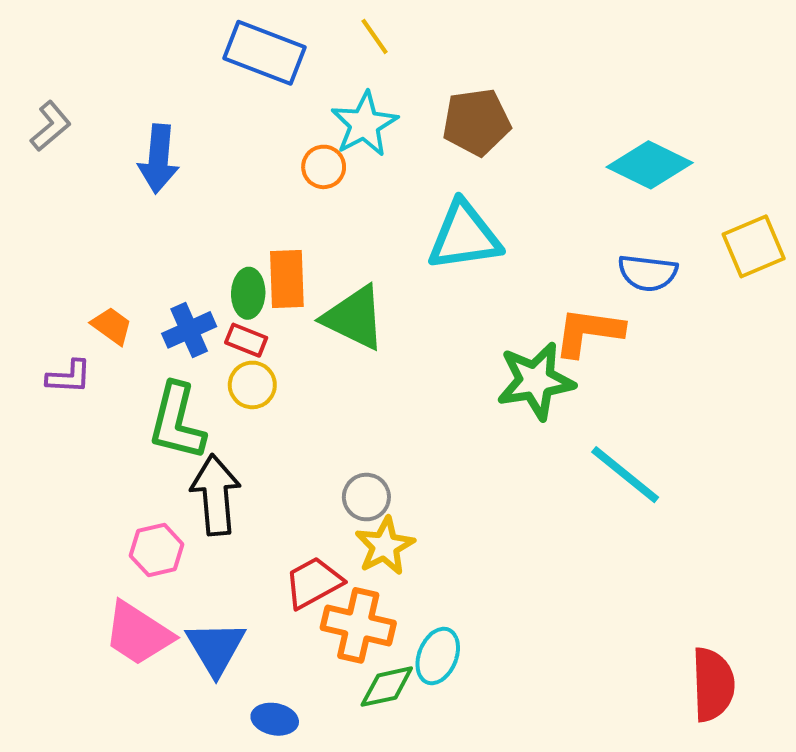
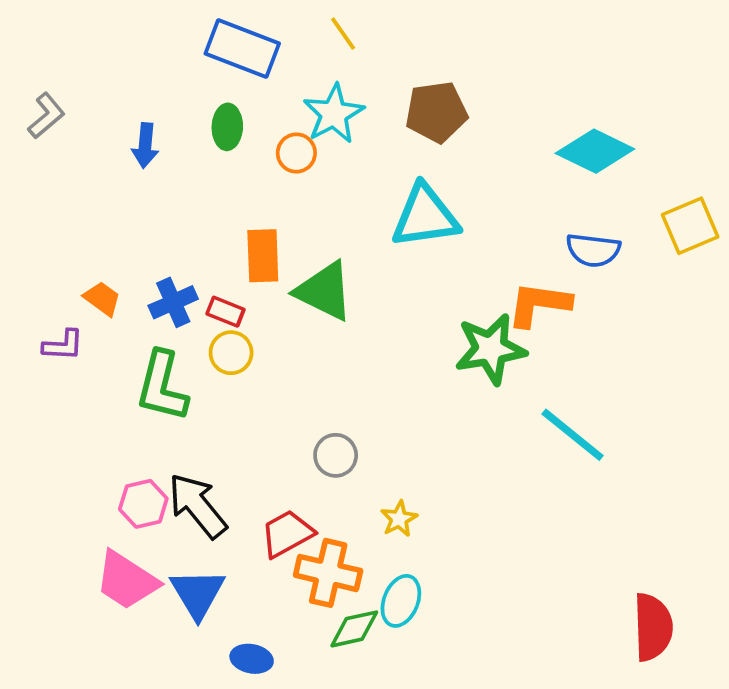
blue arrow: (159, 159) -> (145, 146), size x0.7
green ellipse: (248, 293) -> (227, 127), moved
black arrow: (216, 495) -> (197, 506), moved, turned -34
yellow star: (385, 546) -> (399, 519), moved, size x0.7

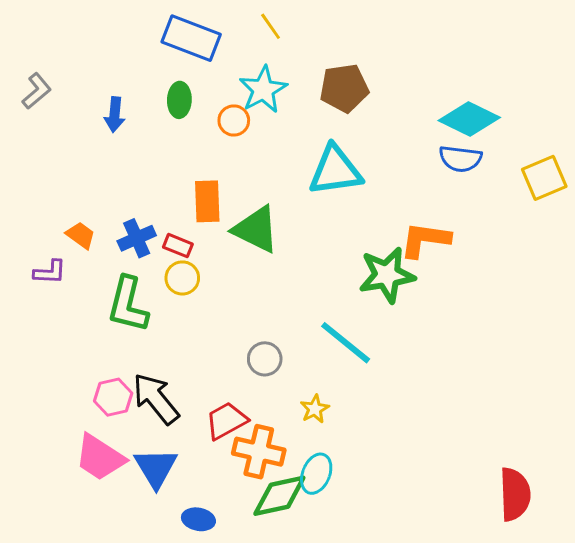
blue semicircle: (593, 250) -> (460, 159), moved
cyan line: (573, 435) -> (346, 343), moved
green diamond: (354, 629) -> (279, 496), size x1.4

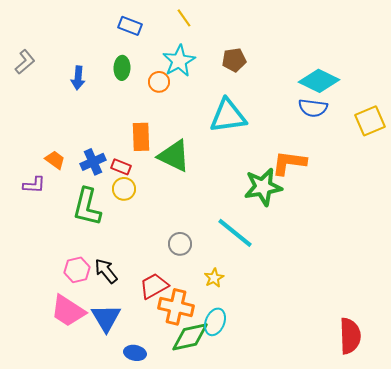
blue rectangle: (191, 38) -> (130, 26), size x0.6
brown pentagon: (344, 88) -> (234, 60), size x0.7
black arrow: (156, 399) -> (106, 271), size x0.7

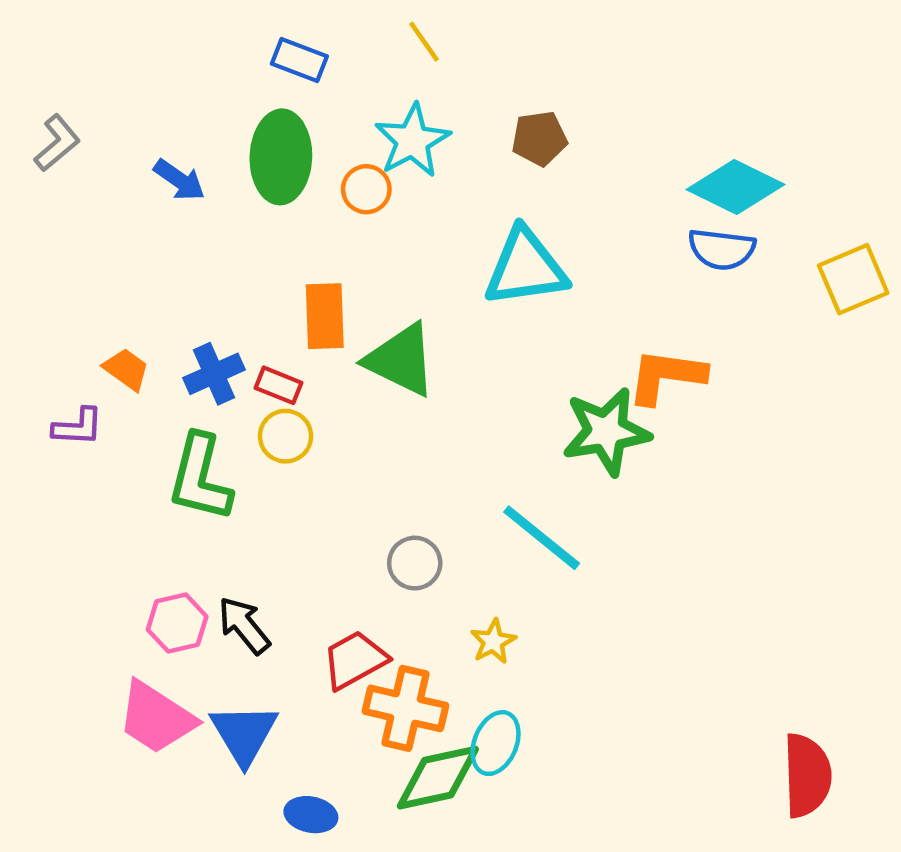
green ellipse: (122, 68) -> (281, 157), size x1.6
blue arrow: (78, 78) -> (179, 180), turned -60

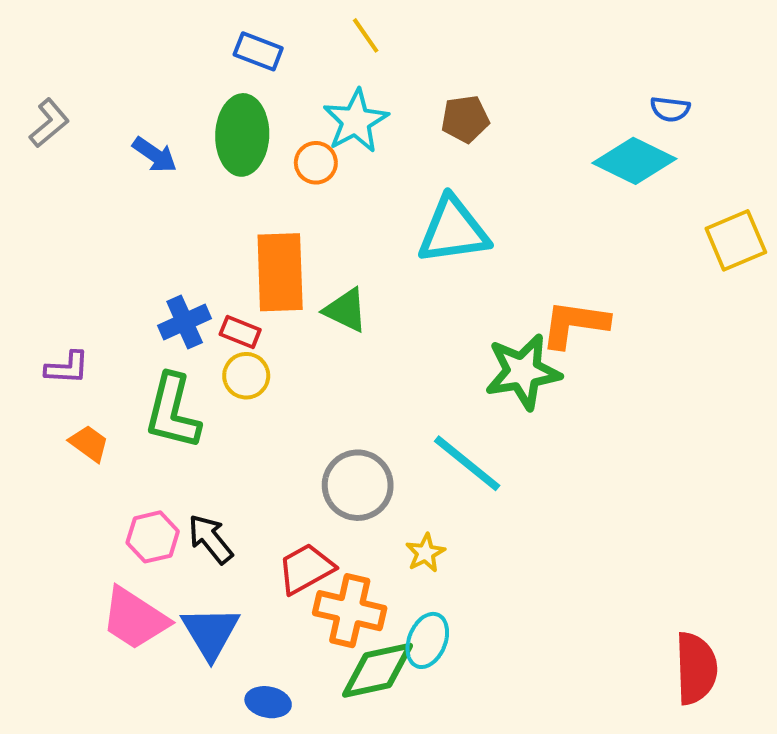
blue semicircle: (722, 249) -> (670, 109), moved, size x0.7
orange rectangle: (325, 316) -> (280, 272), size x1.4
green triangle: (401, 360) -> (346, 310), size x0.7
orange trapezoid: (126, 369) -> (89, 443), moved
gray circle: (415, 563) -> (358, 485), size x1.5

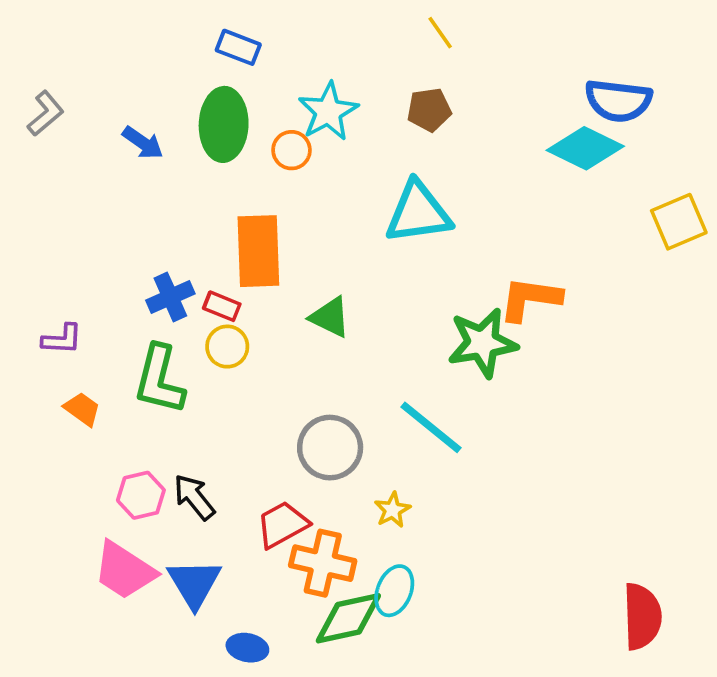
yellow line: (366, 35) -> (440, 33), moved
blue semicircle: (670, 109) -> (618, 101), size x1.8
green triangle: (346, 310) -> (330, 317), moved

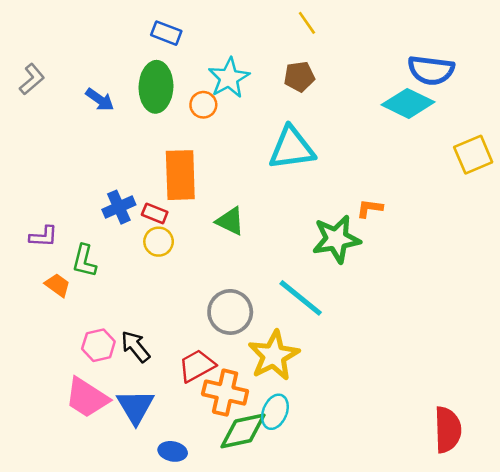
orange L-shape: (530, 299) -> (370, 208), size x0.6
green L-shape: (159, 380) -> (84, 261), moved, size x0.7
yellow star: (392, 510) -> (274, 355), size x2.0

